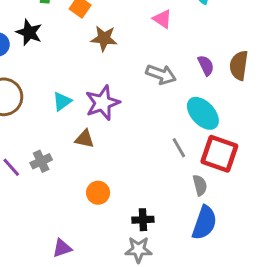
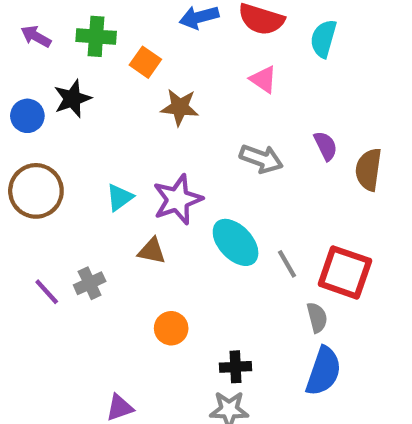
black star: (29, 32) -> (72, 99), turned 30
brown semicircle: (239, 65) -> (369, 169), moved
cyan ellipse: (203, 113) -> (236, 242), moved

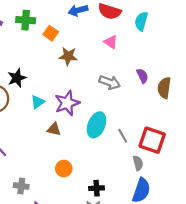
black star: (72, 99) -> (17, 78), moved
cyan ellipse: (236, 242) -> (97, 125), turned 65
gray cross: (90, 283) -> (21, 186), moved, turned 32

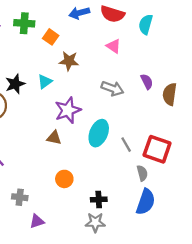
cyan triangle: (38, 102) -> (45, 82), moved

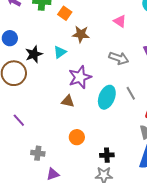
gray line: (126, 145) -> (131, 93), moved

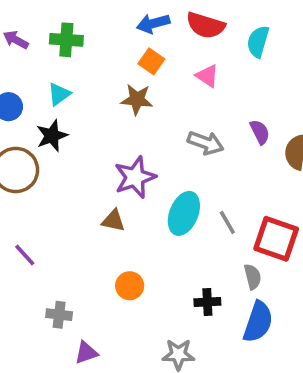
orange square: (65, 13) -> (151, 61), moved
cyan triangle: (60, 52) -> (59, 94), moved
gray line: (131, 93) -> (227, 222), moved
black cross: (107, 155) -> (207, 302), moved

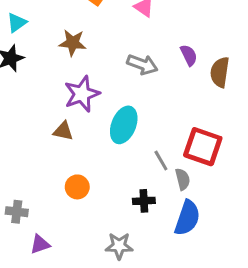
brown star: (137, 99) -> (73, 43), moved
gray line: (227, 222) -> (161, 161), moved

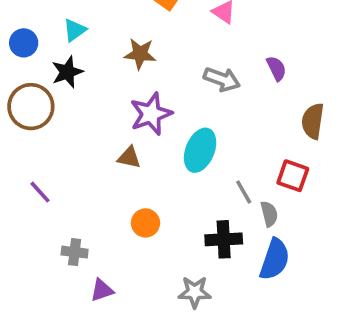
brown semicircle: (220, 72) -> (313, 121), moved
red square: (203, 147) -> (293, 176), size x0.7
black cross: (144, 201) -> (224, 239), size x1.4

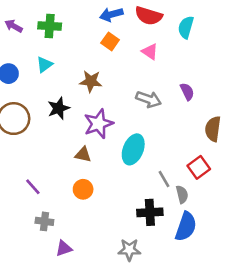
black star: (67, 72) -> (59, 108), moved
red square: (293, 176) -> (199, 167), turned 35
purple line: (40, 192) -> (33, 187), moved
orange circle: (145, 223) -> (83, 189), moved

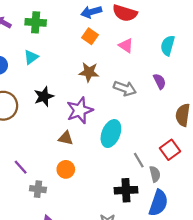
cyan semicircle: (186, 27) -> (168, 46), moved
brown star: (91, 81) -> (89, 72), moved
gray cross: (44, 221) -> (38, 189), moved

